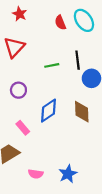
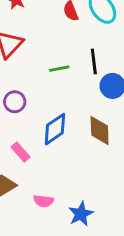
pink semicircle: (36, 174) -> (43, 201), moved

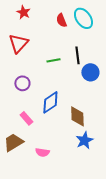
brown diamond: (100, 130) -> (77, 116), moved
blue star: (81, 214) -> (84, 140), moved

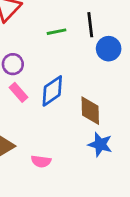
pink rectangle: (26, 118) -> (18, 92), moved
blue star: (84, 140) -> (100, 144), turned -30

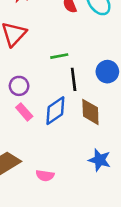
black line: (90, 25) -> (74, 79), moved
brown diamond: (90, 111) -> (90, 112), moved

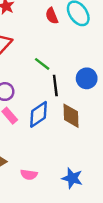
green line: (59, 56) -> (42, 64), turned 49
blue star: (100, 160) -> (72, 178), moved

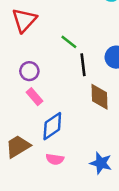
blue diamond: (39, 114) -> (52, 126), moved

